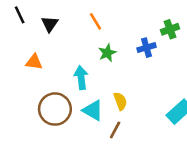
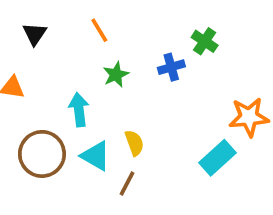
green cross: (170, 29) -> (205, 41), turned -36

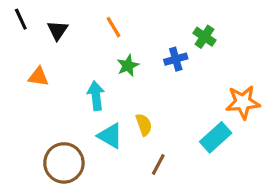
brown circle: (42, 154) -> (64, 163), moved
brown line: (127, 184) -> (158, 165), moved

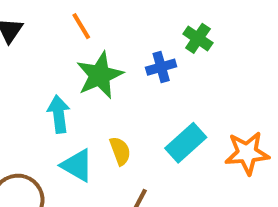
green star: (128, 65) -> (100, 75), size x1.6
orange star: (243, 102) -> (247, 153), moved
cyan rectangle: (216, 137) -> (186, 143), moved

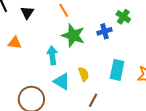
green star: (100, 75) -> (73, 35), turned -30
cyan rectangle: (186, 143) -> (117, 70), turned -36

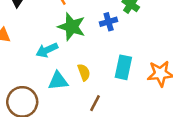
cyan arrow: (52, 55) -> (47, 50), turned -108
cyan triangle: (62, 81) -> (58, 81), turned -36

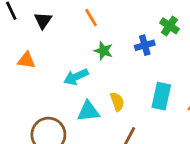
green star: (72, 27) -> (103, 51), size x0.6

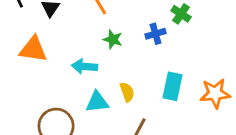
orange triangle: (26, 60) -> (33, 49), size x1.5
cyan arrow: (76, 77) -> (84, 66), turned 30

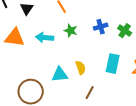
green cross: (181, 14) -> (125, 31), moved
cyan arrow: (84, 66) -> (45, 38), moved

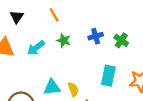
cyan arrow: (45, 38) -> (36, 48), turned -42
yellow semicircle: (81, 68) -> (73, 89), moved

